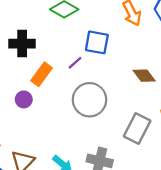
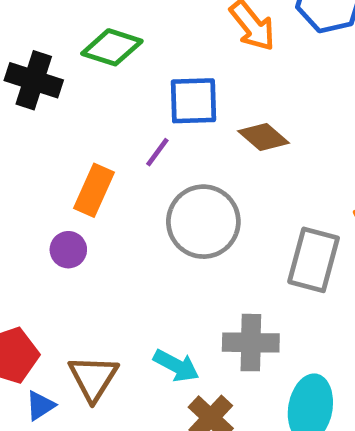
black cross: (22, 44) -> (34, 80), moved, turned 30
brown diamond: (144, 76) -> (263, 137), moved

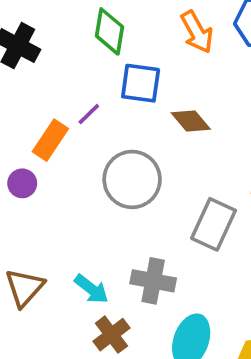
green diamond: (112, 47) -> (110, 31), moved, turned 72
purple line: (157, 152) -> (89, 114), moved

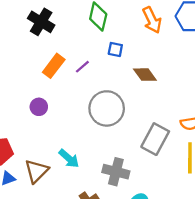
blue square: (141, 83) -> (115, 49), size x0.6
orange rectangle: (50, 140) -> (54, 66), moved
cyan arrow: (91, 289) -> (69, 158), moved

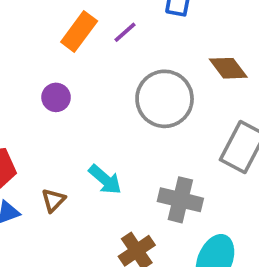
brown diamond: (145, 75) -> (228, 68), moved
brown triangle: (36, 171) -> (53, 200), size x0.6

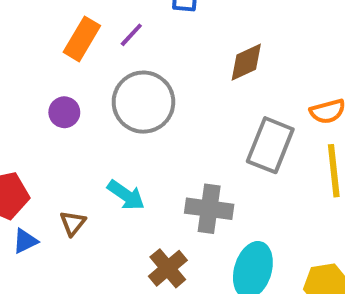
brown diamond: (228, 68) -> (246, 62), turned -72
gray circle: (165, 99) -> (143, 102), moved

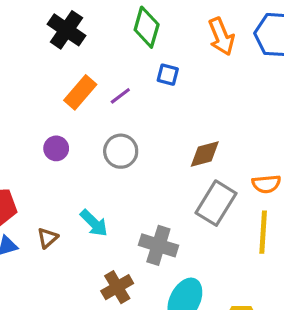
brown diamond: (246, 62) -> (205, 154), moved
gray circle: (143, 102) -> (121, 151), size x0.7

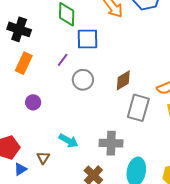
blue square: (168, 75) -> (87, 39), size x1.6
orange rectangle: (80, 92) -> (24, 63), moved
gray circle: (121, 151) -> (83, 80), moved

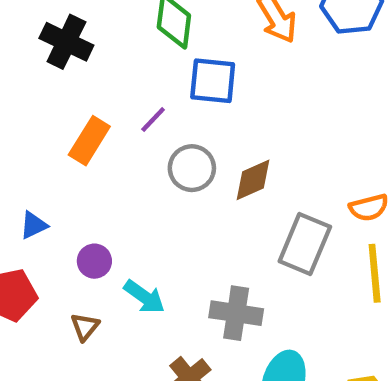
orange rectangle: (24, 63) -> (89, 141), moved
brown diamond: (123, 80) -> (253, 180), moved
purple circle: (33, 102) -> (94, 261), moved
blue triangle: (20, 169) -> (34, 225), moved

